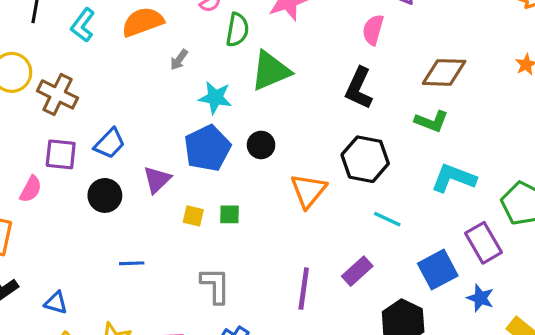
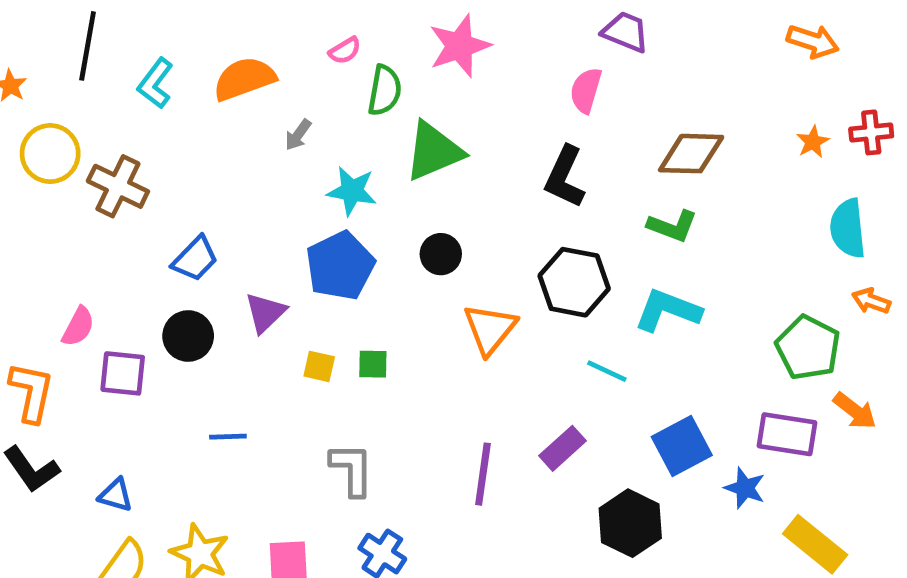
black circle: (261, 145) -> (441, 254), moved
purple square: (61, 154) -> (123, 373), moved
cyan L-shape: (454, 178) -> (668, 310), moved
purple rectangle: (484, 243) -> (787, 434), moved, turned -51

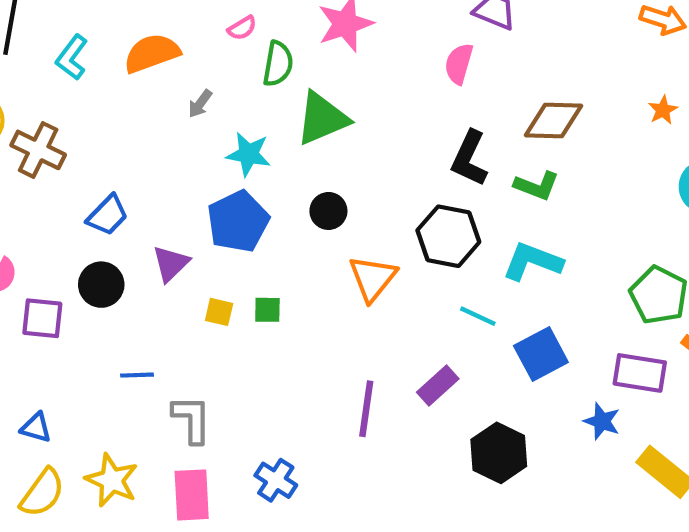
black L-shape: (565, 177) -> (469, 158), moved
blue square: (682, 446) -> (541, 354), moved
gray L-shape: (352, 469) -> (192, 419), moved

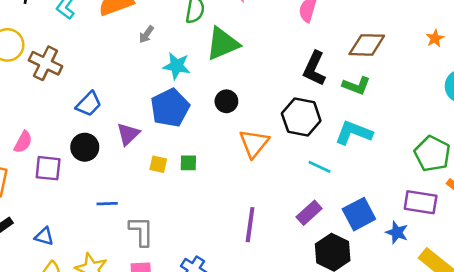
blue square: (541, 354) -> (359, 214), moved
purple rectangle: (438, 386) -> (309, 213), moved

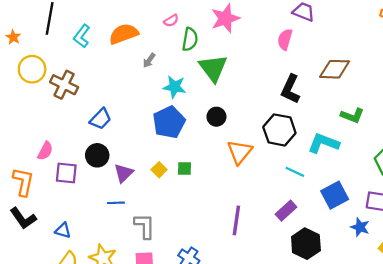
green triangle: (222, 44) -> (213, 68), turned -44
green L-shape: (356, 86) -> (352, 116), moved
purple triangle: (128, 134) -> (124, 173), moved
yellow square: (158, 164) -> (159, 170), turned 32
blue square: (359, 214) -> (335, 195), moved

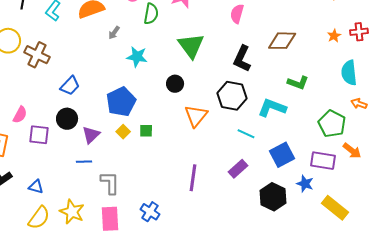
green triangle: (213, 68) -> (191, 46), moved
blue pentagon: (169, 122) -> (121, 102), moved
black hexagon: (306, 244) -> (273, 197), moved

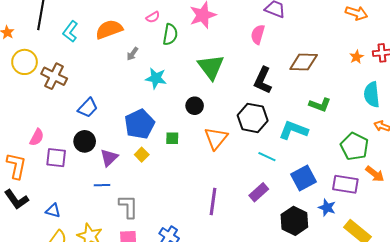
green square: (146, 131) -> (172, 138), moved

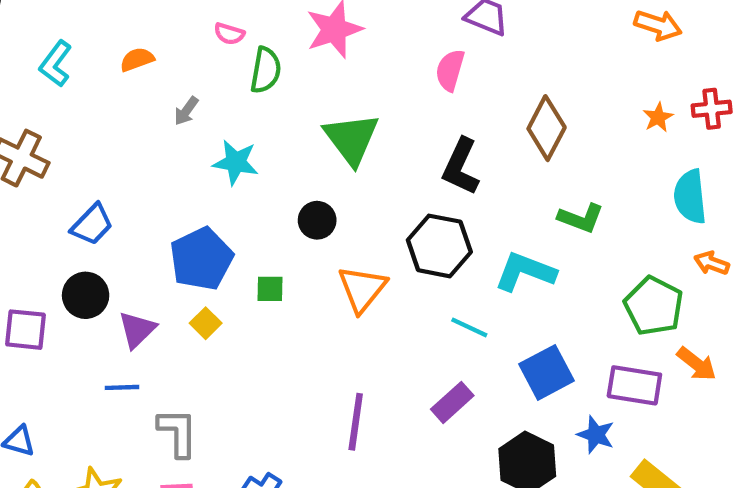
pink semicircle: (153, 17) -> (229, 34), turned 48
orange semicircle: (109, 29) -> (137, 59), size x0.6
brown diamond: (304, 62) -> (547, 128), turned -64

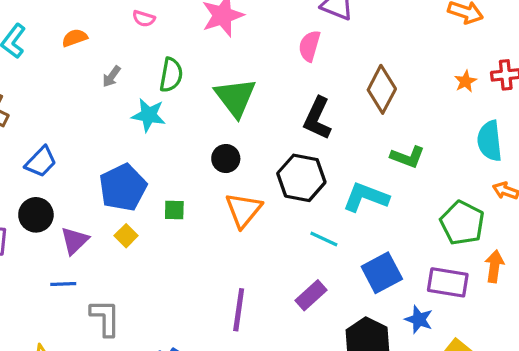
green semicircle: (266, 70) -> (171, 75), moved
black circle: (317, 220) -> (226, 159), moved
orange arrow: (697, 364) -> (494, 266), turned -120

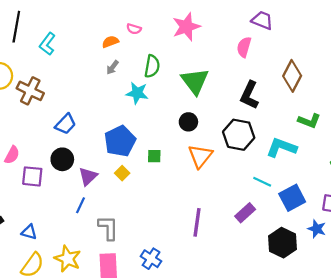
orange semicircle: (75, 38) -> (110, 42), moved
cyan line: (324, 239) -> (262, 182), moved
blue line: (63, 284) -> (80, 205), turned -63

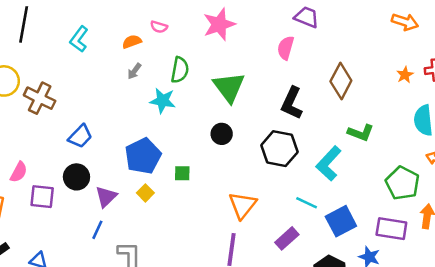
cyan L-shape: (47, 44) -> (79, 39), moved
cyan L-shape: (281, 148) -> (329, 163), turned -68
orange triangle: (200, 156) -> (243, 205), moved

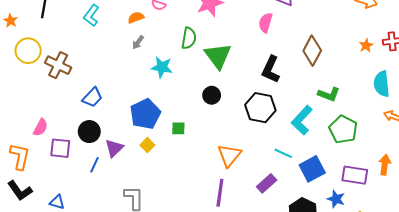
green semicircle: (180, 70) -> (189, 38), moved
green pentagon: (402, 183) -> (343, 129), moved
blue line: (97, 230) -> (94, 165), moved

